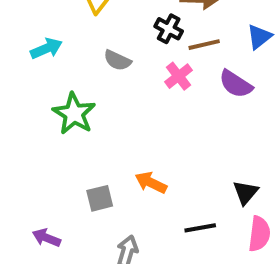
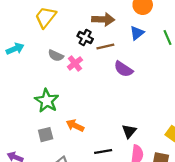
blue triangle: (259, 37) -> (137, 33), moved
pink cross: (179, 76) -> (75, 63), moved
green star: (74, 114) -> (47, 101), moved

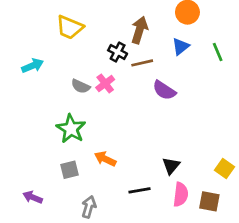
yellow trapezoid: (46, 17) -> (70, 27), turned -105
brown arrow: (103, 19) -> (139, 30), turned -75
gray semicircle: (56, 56) -> (81, 86), moved

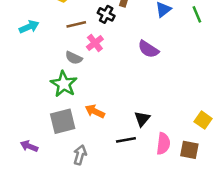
brown line: (142, 63) -> (76, 24), moved
gray semicircle: (81, 86) -> (74, 58), moved
black triangle: (171, 166) -> (142, 119), moved
gray square: (70, 170) -> (63, 121), size x1.5

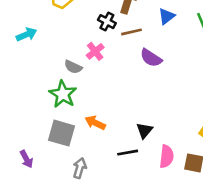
brown line: (76, 24) -> (132, 32), moved
gray square: (63, 121) -> (61, 133), turned 30
purple arrow: (29, 146) -> (26, 159), turned -140

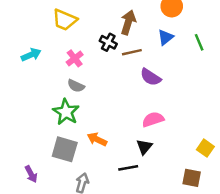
pink cross: (95, 51) -> (75, 58), moved
pink semicircle: (167, 156) -> (153, 119), moved, turned -115

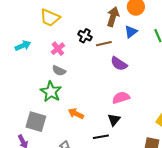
brown arrow: (128, 22) -> (113, 17), moved
gray square: (65, 149) -> (36, 122), moved

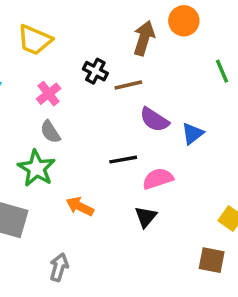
blue triangle: (131, 32) -> (193, 134), moved
gray semicircle: (59, 71) -> (50, 132), turned 32
black line: (101, 137) -> (123, 160), moved

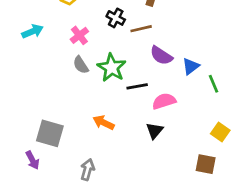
green line: (222, 71) -> (214, 84), moved
green star: (36, 168) -> (112, 68), moved

